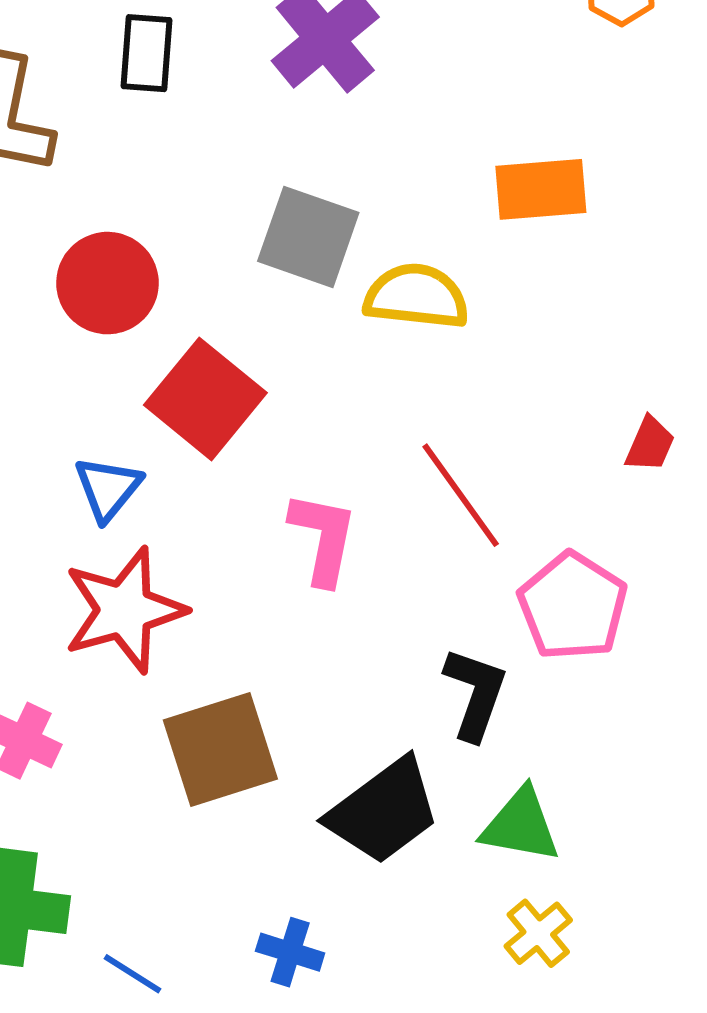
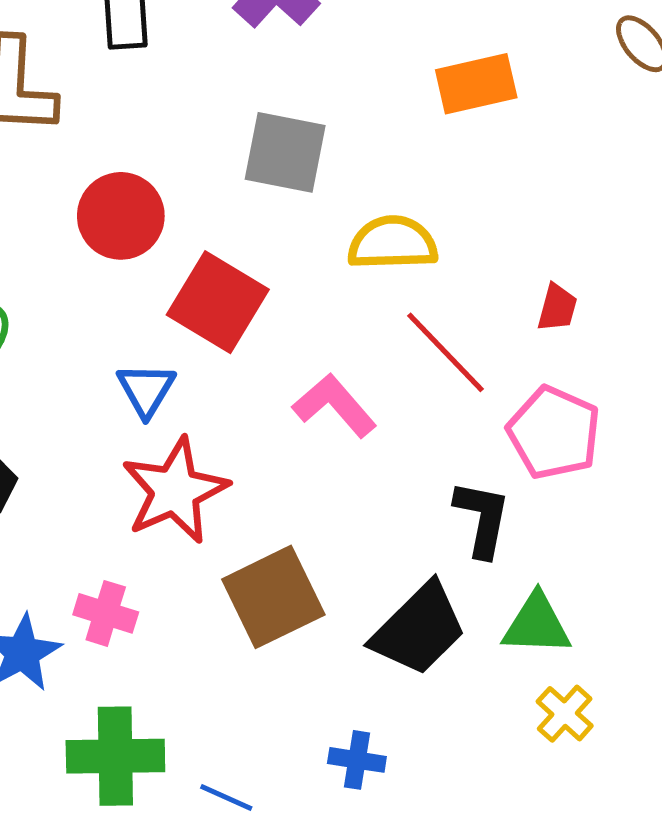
yellow semicircle: (416, 296) -> (393, 243), moved
red trapezoid: (650, 444) -> (557, 308), moved
pink L-shape: (323, 538) -> (334, 405), turned -44

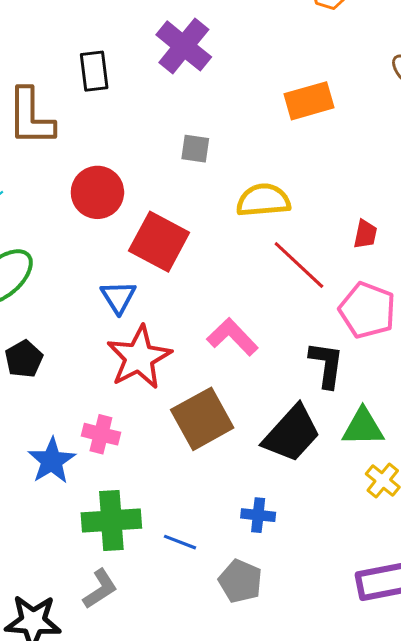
gray square: (285, 152) -> (195, 149), size x0.6
pink L-shape: (334, 405) -> (232, 337), moved

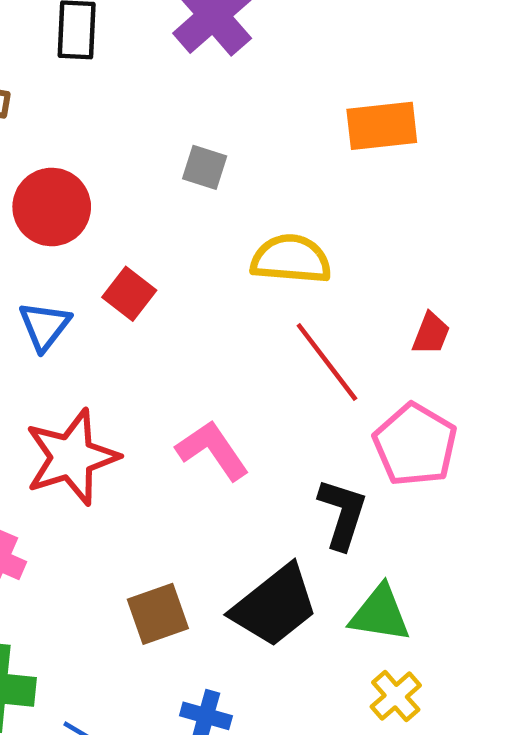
red square: (159, 242) -> (129, 294), size x0.6
blue triangle: (118, 297) -> (45, 326), moved
brown square: (202, 419) -> (158, 614), moved, size x0.7

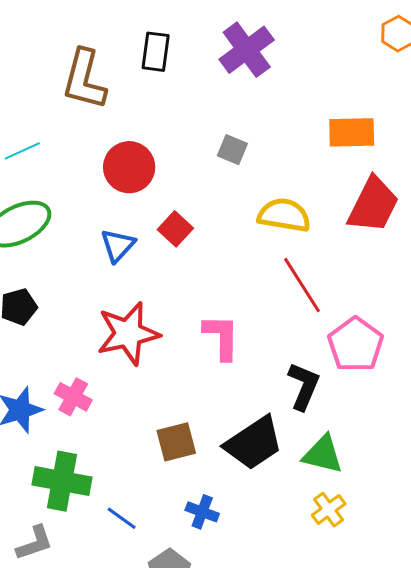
red trapezoid: (431, 334) -> (373, 205), moved, size x2.0
pink L-shape: (212, 450) -> (221, 337), turned 30

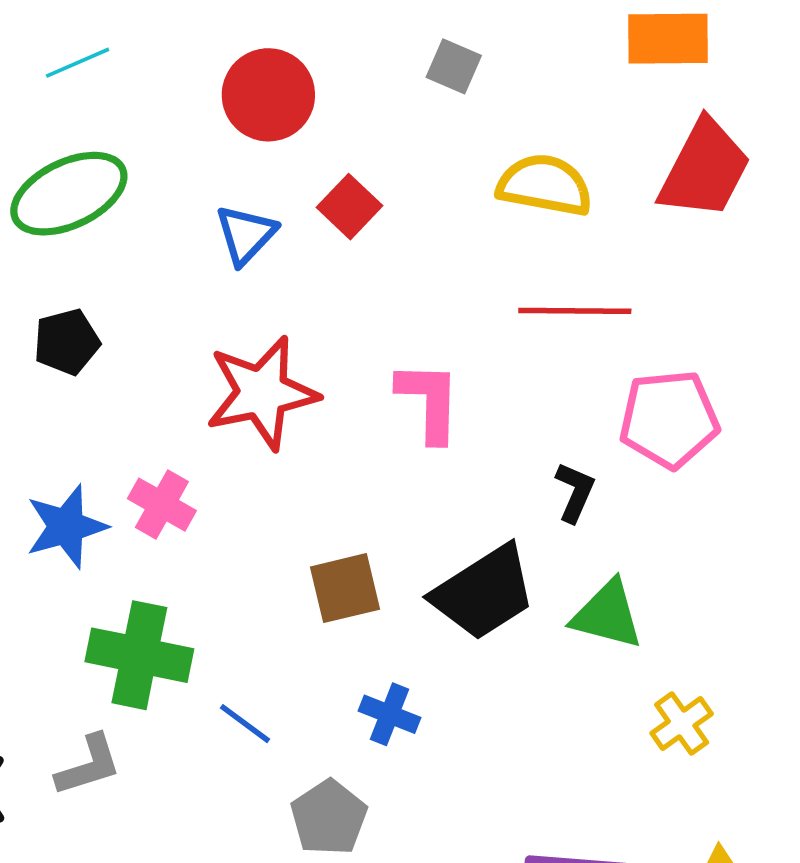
red line: (302, 285) -> (575, 311), turned -58
pink pentagon: (356, 345) -> (669, 419), turned 30
black L-shape: (304, 386) -> (575, 492), size x0.7
yellow cross: (329, 510) -> (682, 724), moved

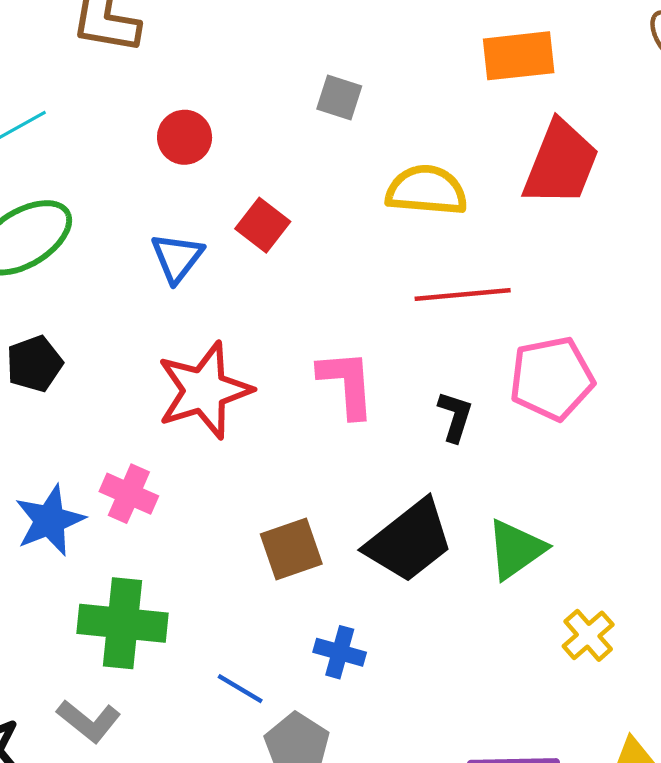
red circle: (268, 95) -> (185, 137), size x0.7
black L-shape: (575, 492) -> (455, 416), moved
green triangle: (607, 615) -> (516, 549), turned -44
blue line: (245, 724) -> (240, 689), moved
gray L-shape: (88, 765) -> (89, 721), turned 62

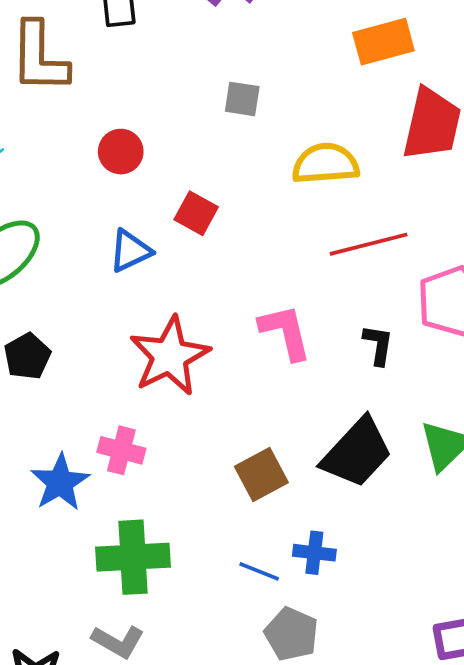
blue triangle: (177, 258) -> (130, 251), turned 36
blue line: (240, 689) -> (259, 571), moved

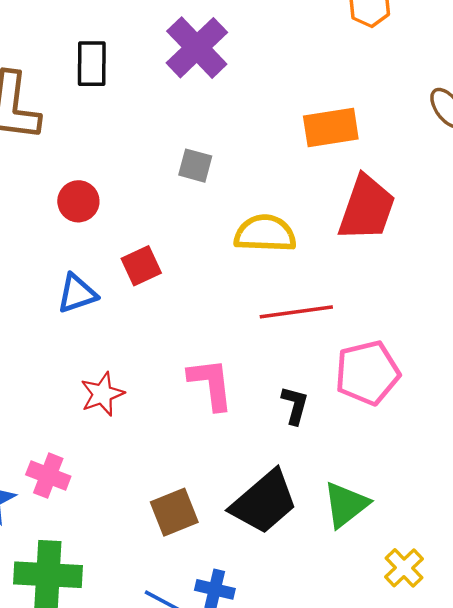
red square: (196, 213) -> (141, 266), turned 30
red star: (170, 356) -> (102, 394), size x0.6

